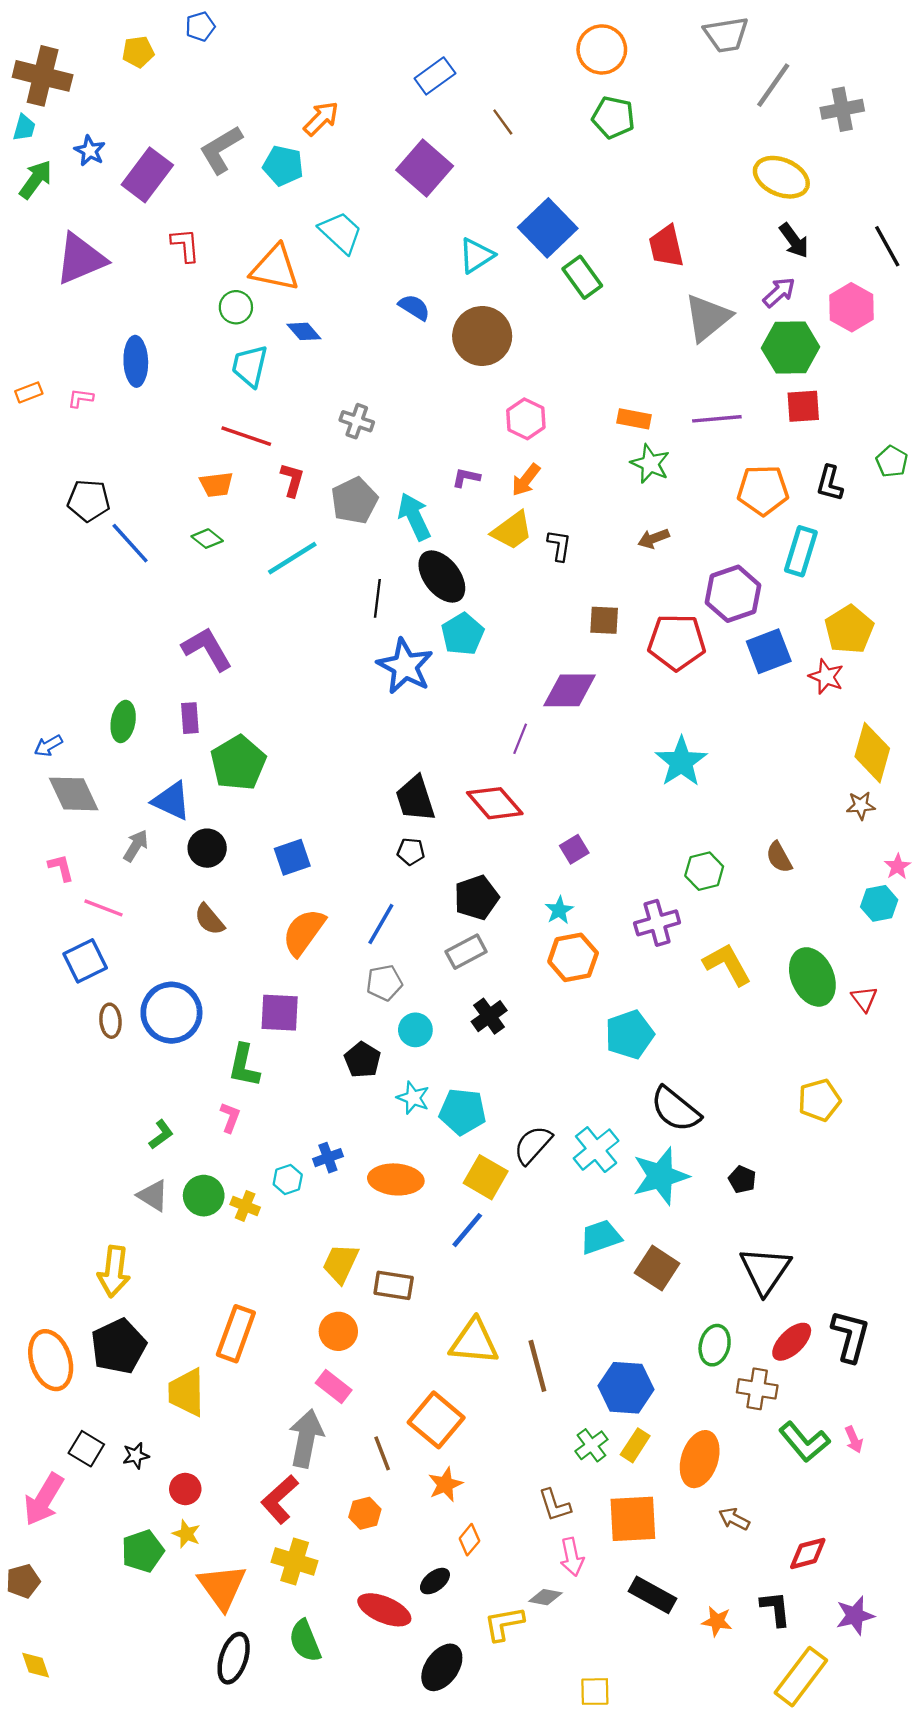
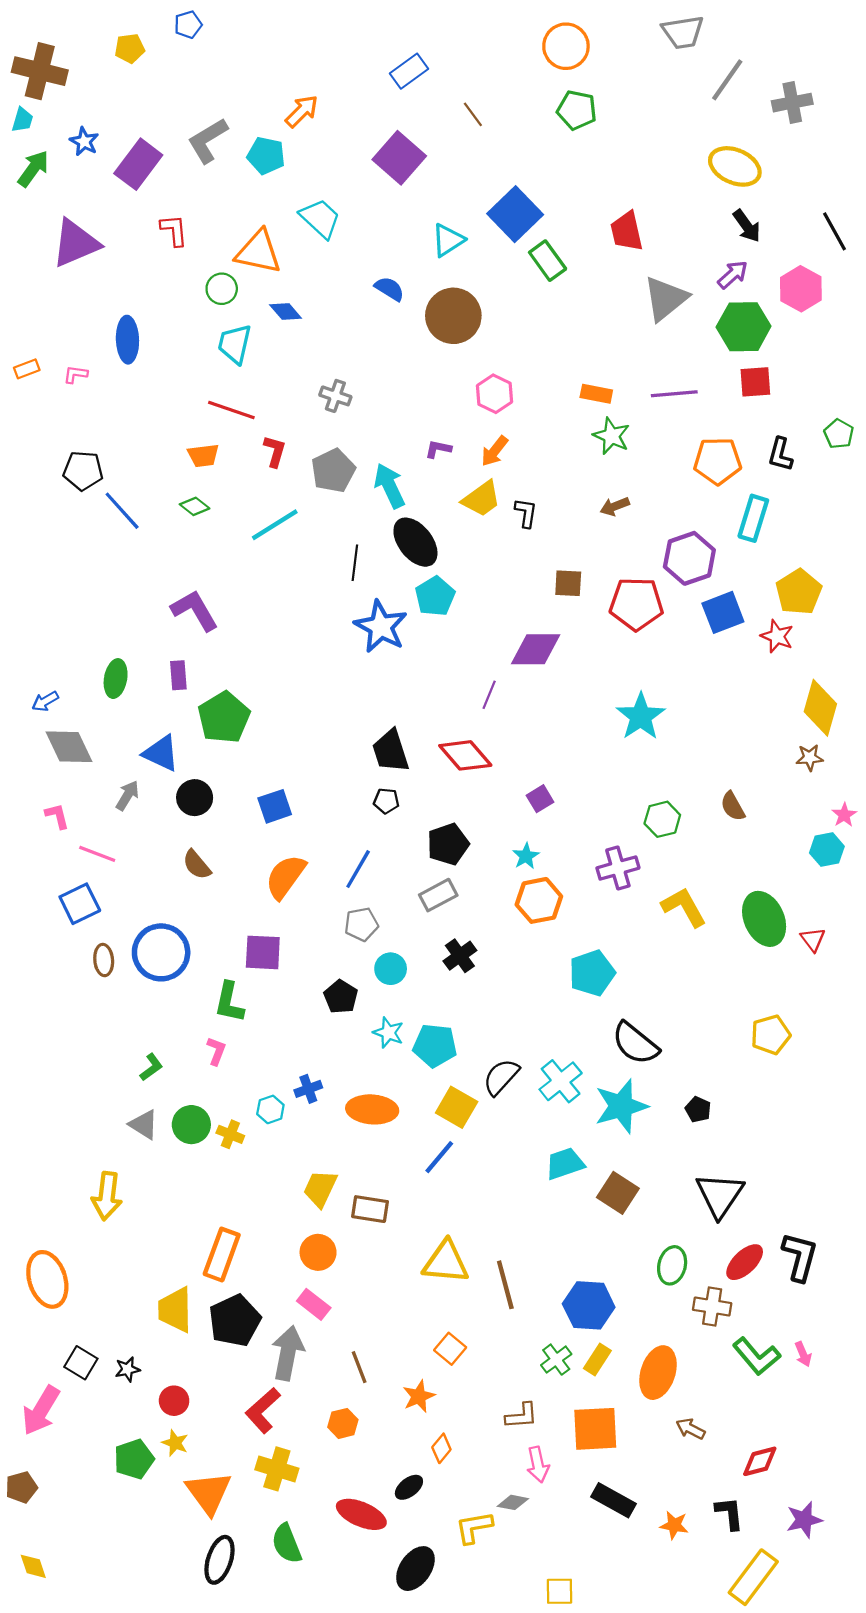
black pentagon: (119, 1346) -> (235, 1321), moved
orange square: (436, 1420) -> (450, 1349), moved, size x0.6
brown L-shape: (555, 1505) -> (522, 1416), turned -76

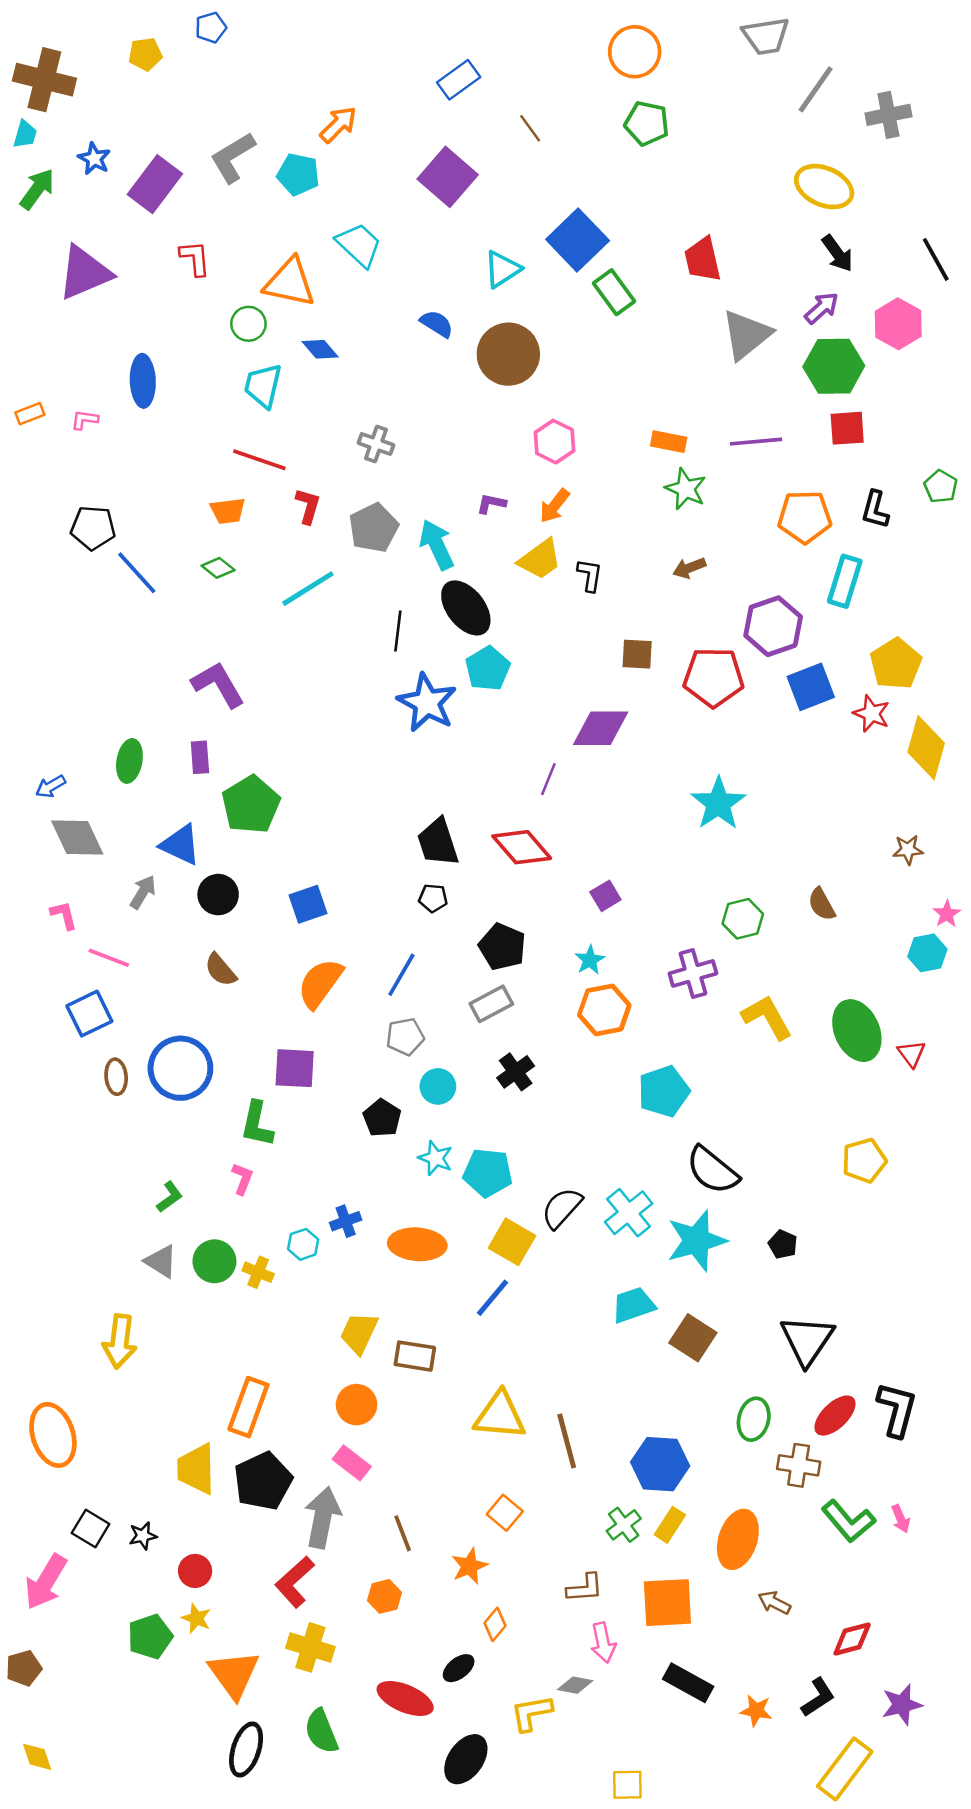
yellow diamond: (820, 708) -> (926, 748), moved
black pentagon: (448, 844) -> (502, 947), turned -30
black L-shape: (729, 1513) -> (818, 1697), turned 63

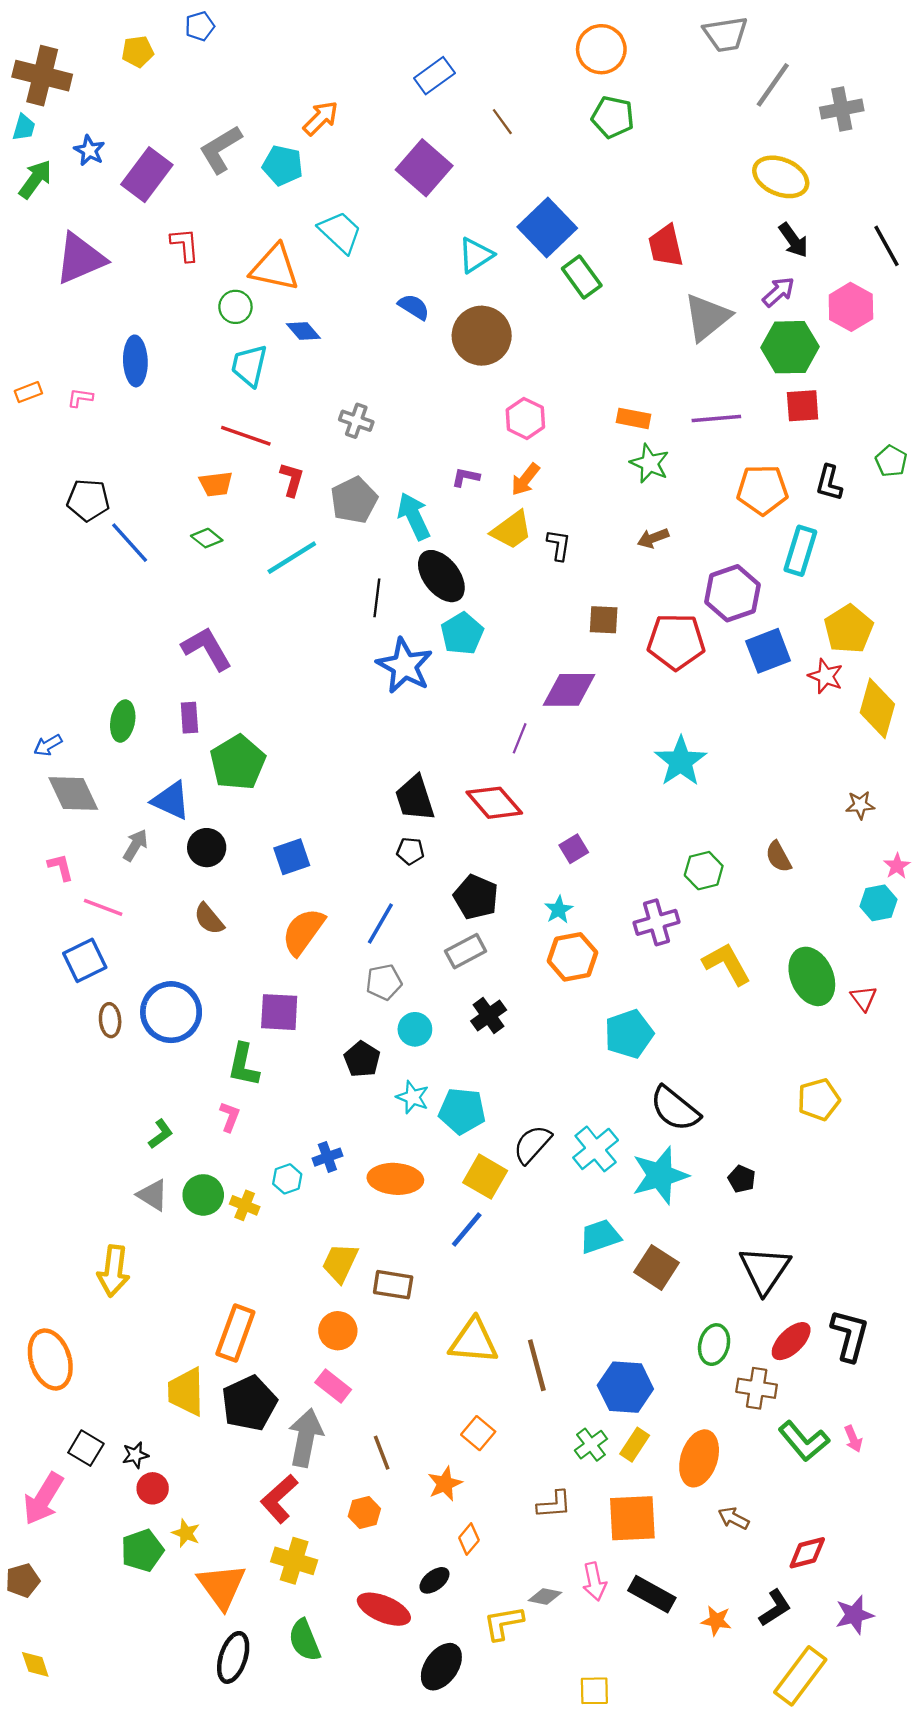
red circle: (195, 1571) -> (153, 1488), moved
pink arrow: (603, 1643) -> (594, 1582), moved

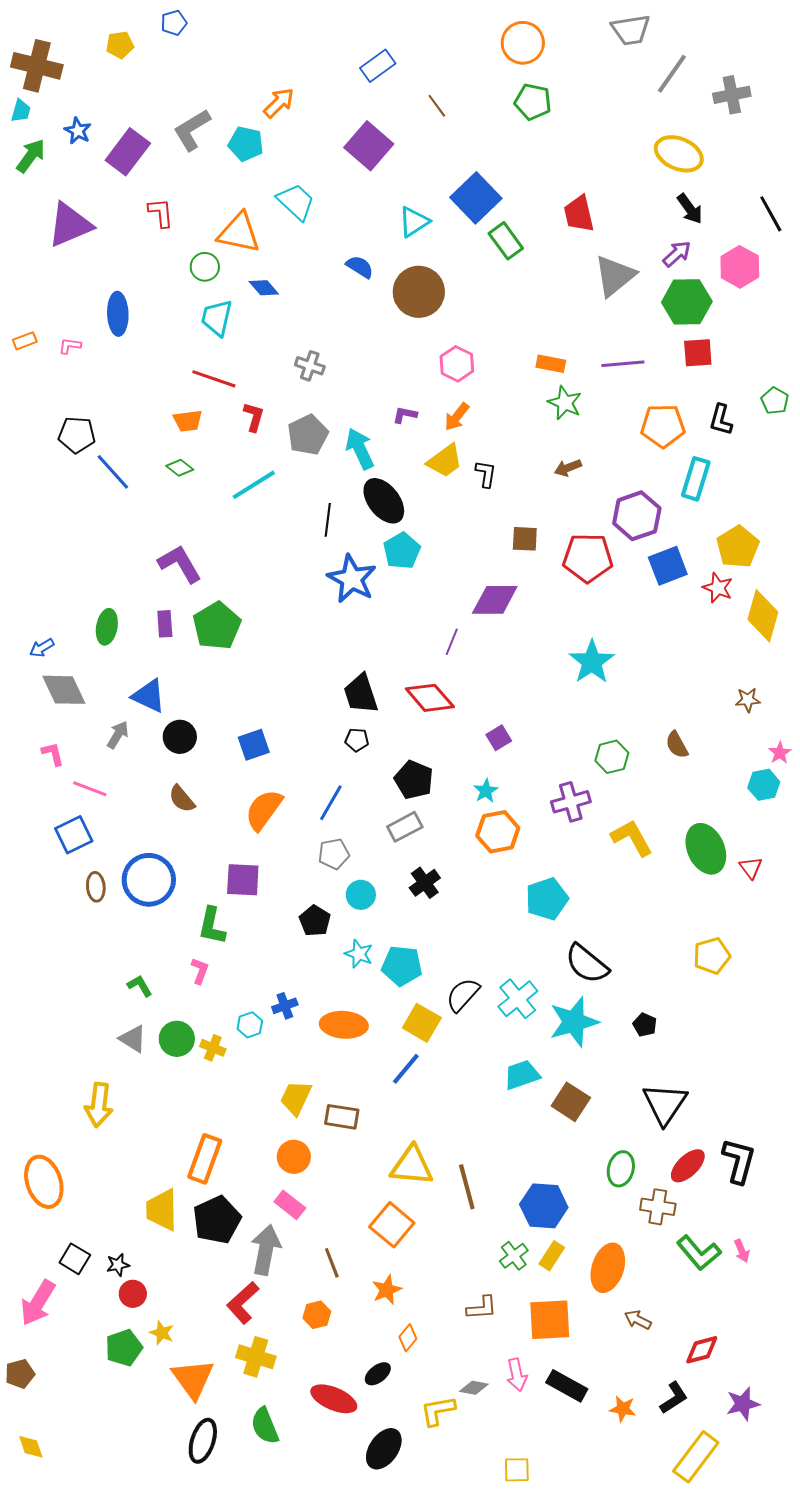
green pentagon: (238, 762) -> (217, 626), moved
green L-shape: (161, 1134) -> (140, 986), turned -84
orange square: (478, 1433) -> (392, 1225), moved, size x1.5

